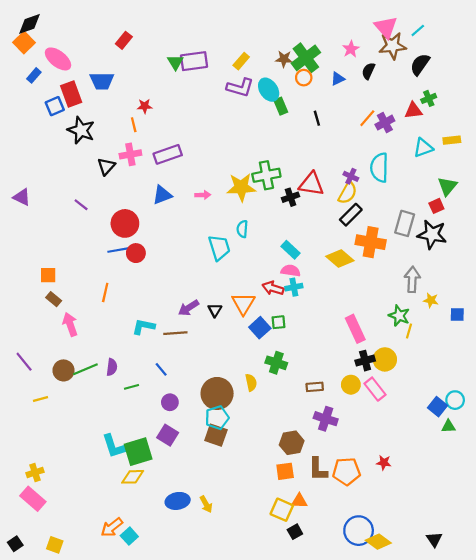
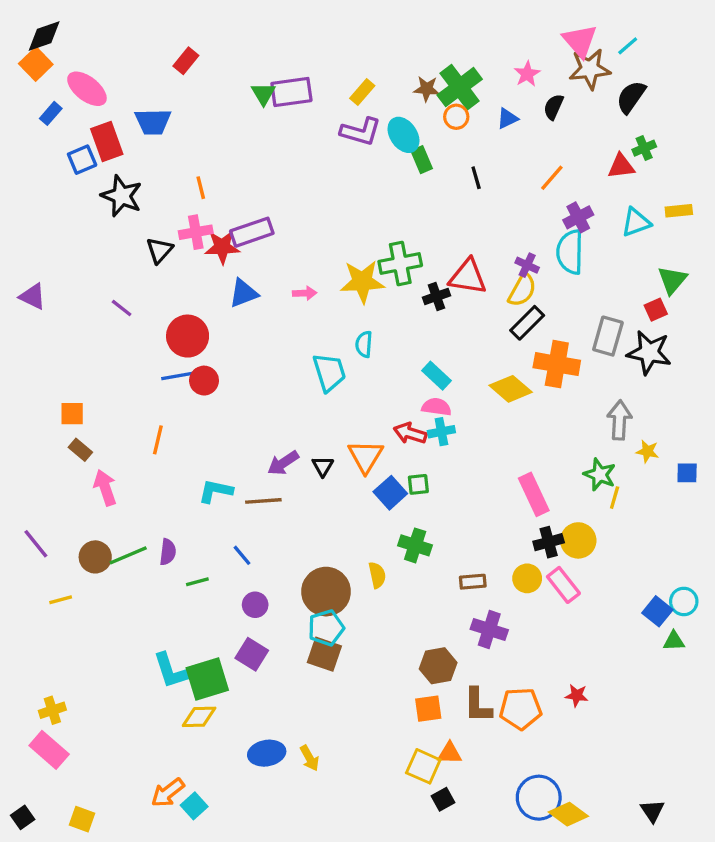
red star: (145, 106) -> (222, 247), moved, size x1.5
purple cross: (385, 123) -> (578, 217), moved

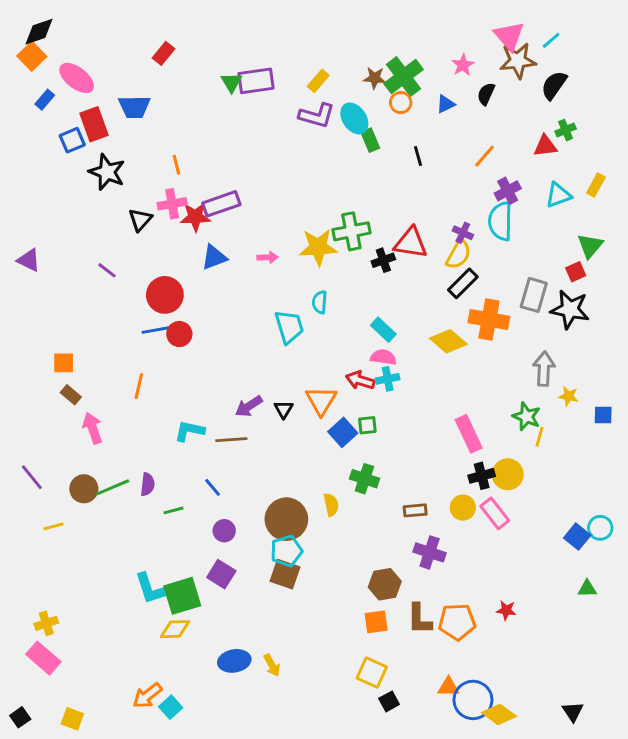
yellow rectangle: (679, 211) -> (596, 185), turned -55
green triangle: (674, 641) -> (587, 589), moved
orange triangle: (450, 753) -> (448, 687), moved

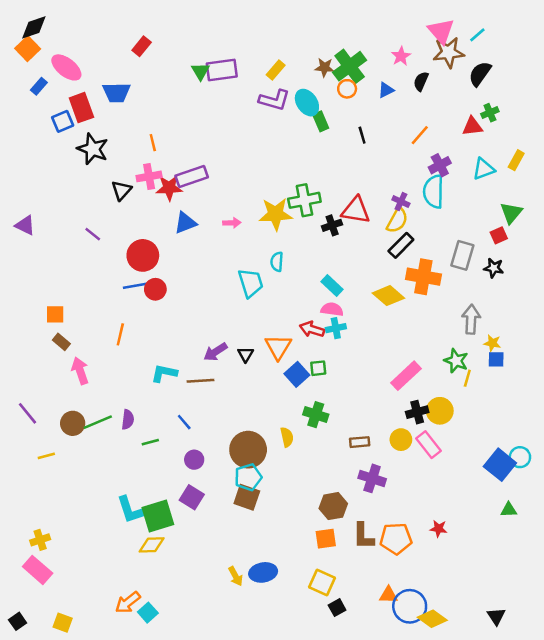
black star: (570, 309) -> (494, 268), size x0.6
blue square: (603, 415) -> (496, 359), moved
pink rectangle: (469, 434) -> (406, 376), turned 72
blue square: (577, 537) -> (500, 465), size x1.4
blue ellipse: (234, 661) -> (263, 572), moved

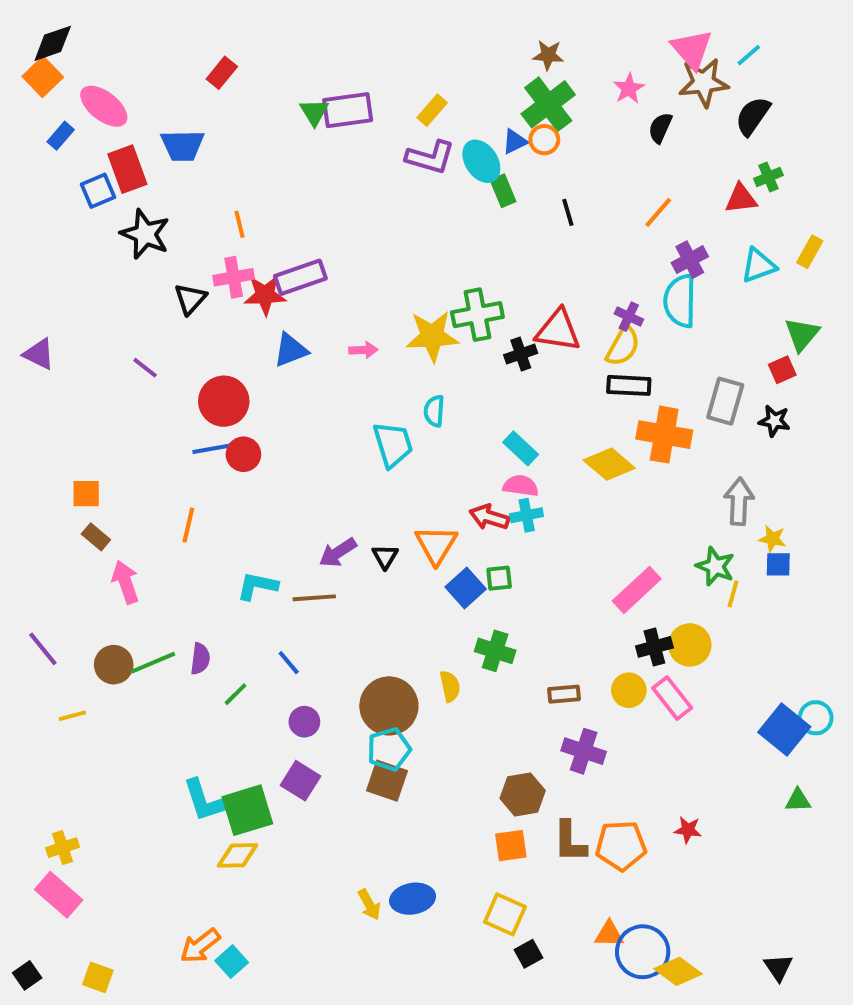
brown star: (325, 67) -> (548, 55), moved
blue triangle: (386, 90) -> (515, 142), moved
black rectangle: (401, 245) -> (629, 385), turned 48
green line: (150, 442) -> (236, 694), turned -30

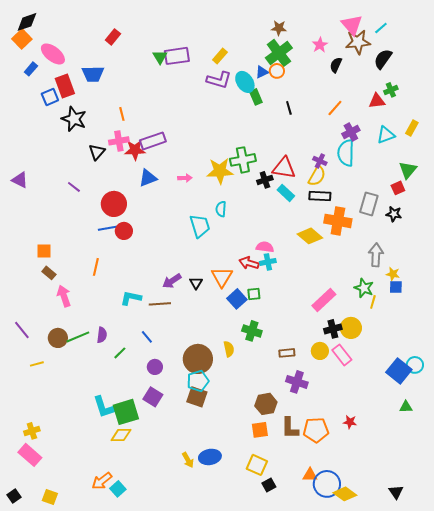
cyan rectangle: (521, 448) -> (286, 193), moved

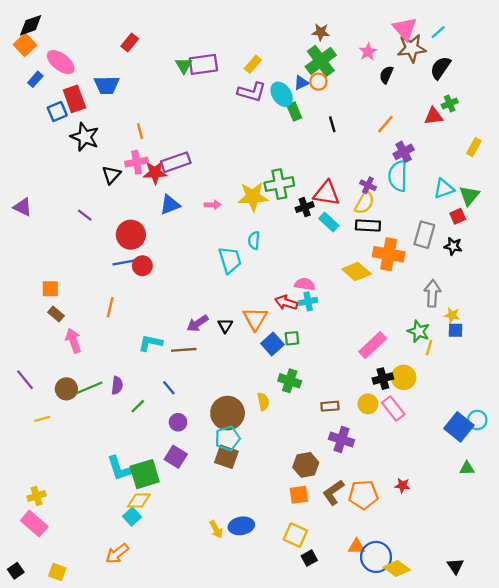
cyan triangle: (386, 135) -> (444, 189), moved
brown L-shape: (290, 428) -> (333, 492), turned 55
cyan square: (118, 489) -> (132, 517), moved

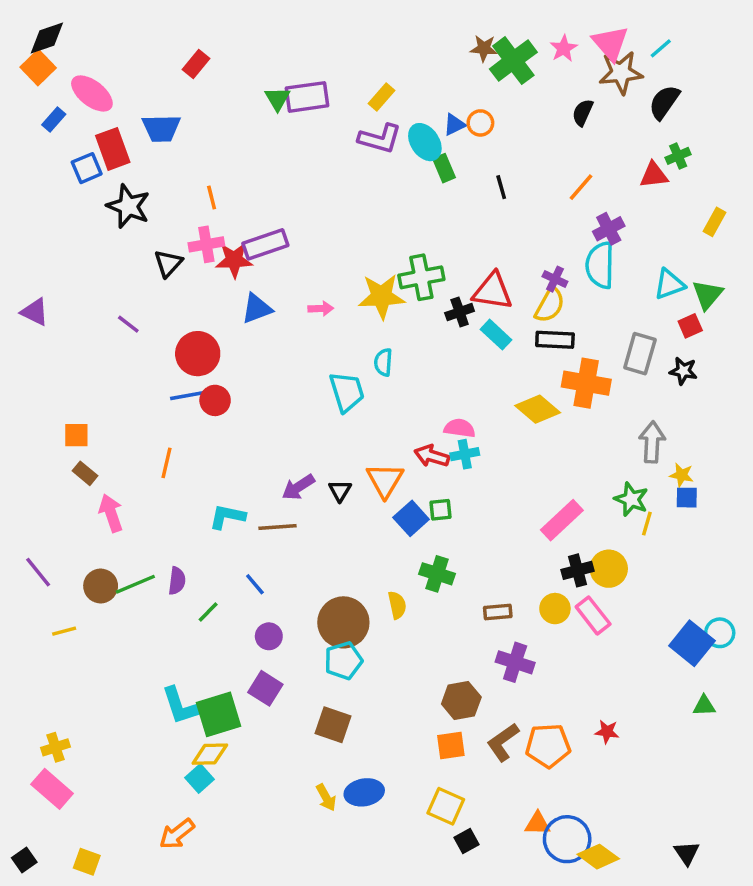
pink star: (368, 52) -> (564, 48), moved
green cross: (321, 61) -> (513, 61), moved
brown square: (226, 457) -> (333, 725), moved

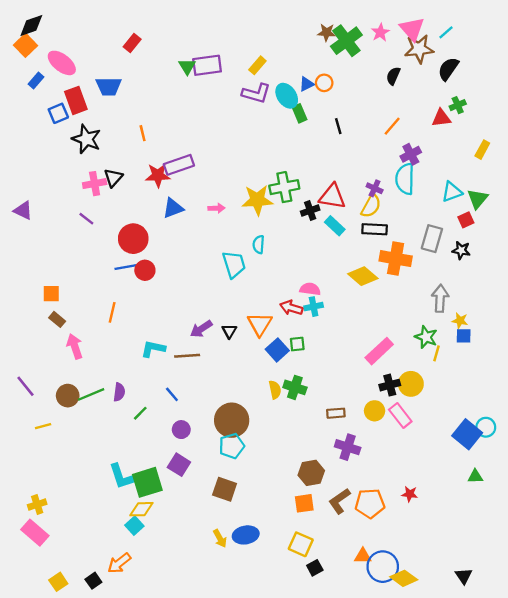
pink cross: (206, 244) -> (95, 184), moved
yellow semicircle: (397, 605) -> (275, 390), moved
black square: (24, 860) -> (93, 581), moved
yellow square: (87, 862) -> (58, 582), turned 36

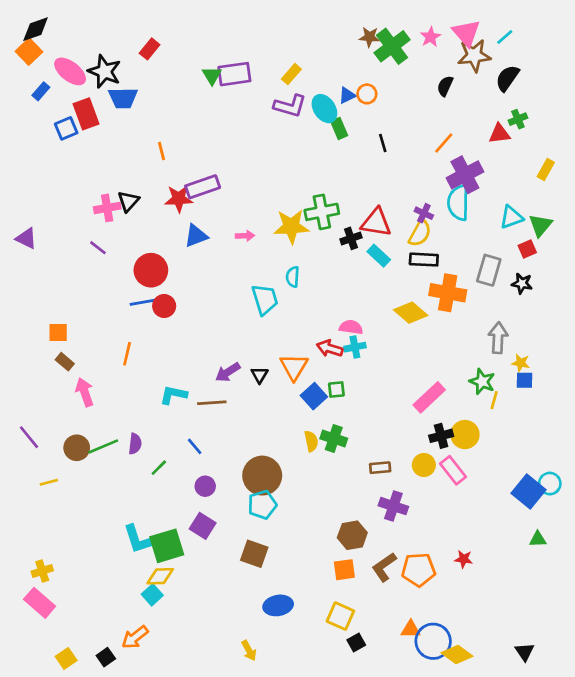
black star: (86, 139) -> (105, 71), moved
purple cross: (411, 154) -> (465, 175), size x1.5
yellow arrow: (220, 538) -> (249, 651), moved

